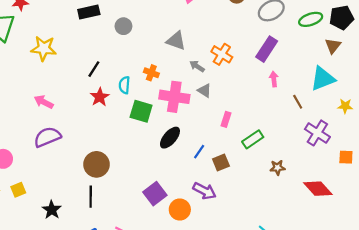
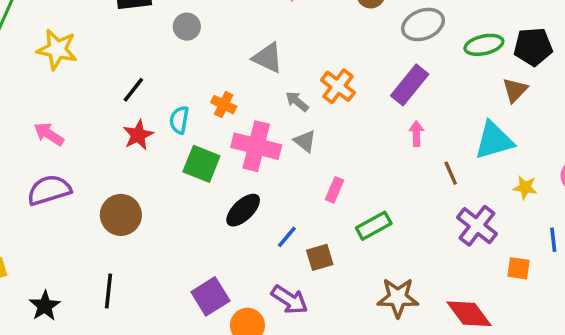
brown circle: (96, 164) -> (121, 215), moved
brown star: (277, 168) -> (398, 298), moved, size x1.6

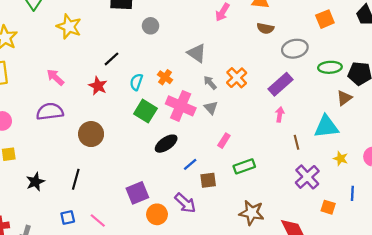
red star: (138, 135) -> (98, 86), moved, turned -30

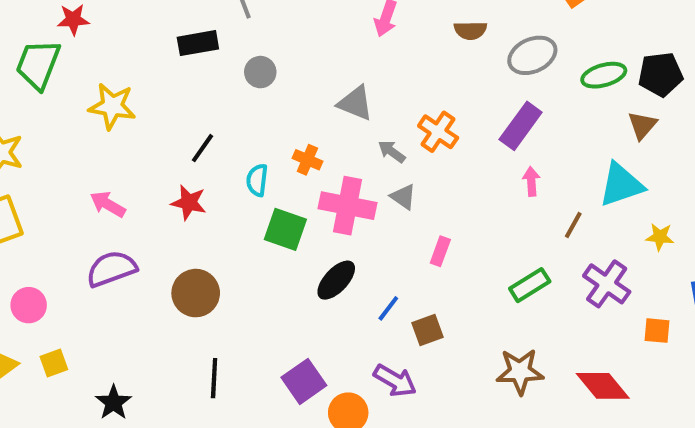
brown line: (297, 142) -> (573, 225), turned 56
green rectangle: (244, 166) -> (530, 285), moved
black line: (76, 179) -> (214, 378), moved

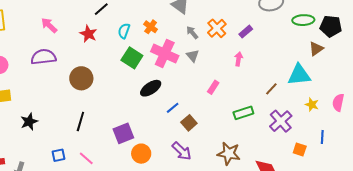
purple rectangle: (521, 126) -> (246, 32), moved, size x0.6
pink arrow: (531, 181) -> (239, 59), moved
pink rectangle: (440, 251) -> (213, 87), moved
brown square: (428, 330) -> (189, 123), turned -35
purple arrow: (395, 381) -> (182, 151), moved

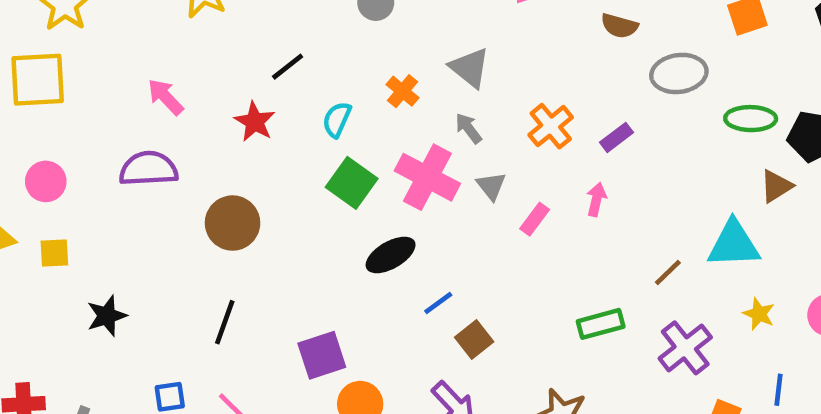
orange cross: (151, 27) -> (402, 91), moved
gray arrow: (192, 33) -> (469, 128), moved
pink rectangle: (213, 87) -> (535, 219), moved

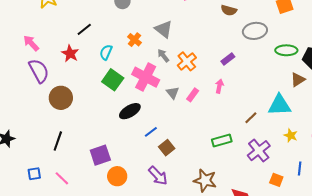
orange cross: (551, 126) -> (187, 61), moved
purple semicircle: (148, 169) -> (39, 71), moved, turned 65
gray triangle: (491, 186) -> (173, 93), moved

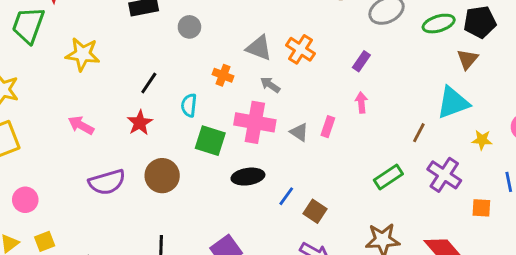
red star: (70, 54) -> (140, 123), turned 30
orange cross: (187, 61) -> (301, 49), moved
purple semicircle: (39, 71) -> (107, 182), moved, turned 120
brown circle: (61, 98) -> (162, 176), moved
black ellipse: (130, 111) -> (248, 177), turned 40

